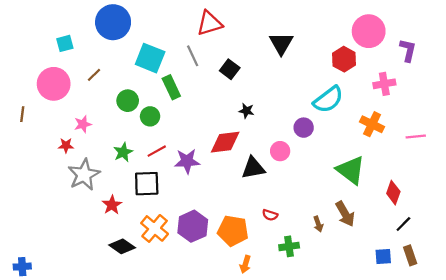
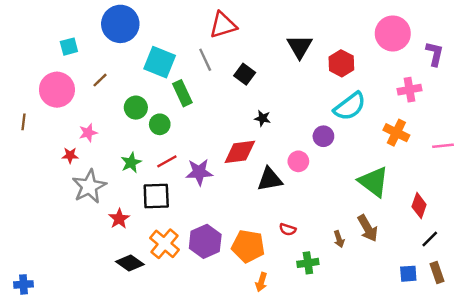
red hexagon: (344, 59) -> (341, 63), moved

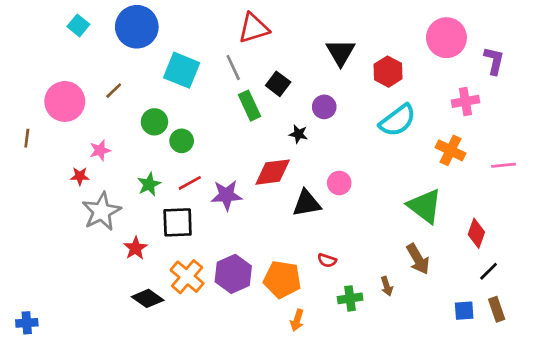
cyan square: (69, 47) -> (78, 25), moved, turned -36
green rectangle: (182, 93) -> (250, 106), moved
purple circle: (323, 136) -> (324, 107), moved
brown arrow: (339, 239) -> (387, 286), moved

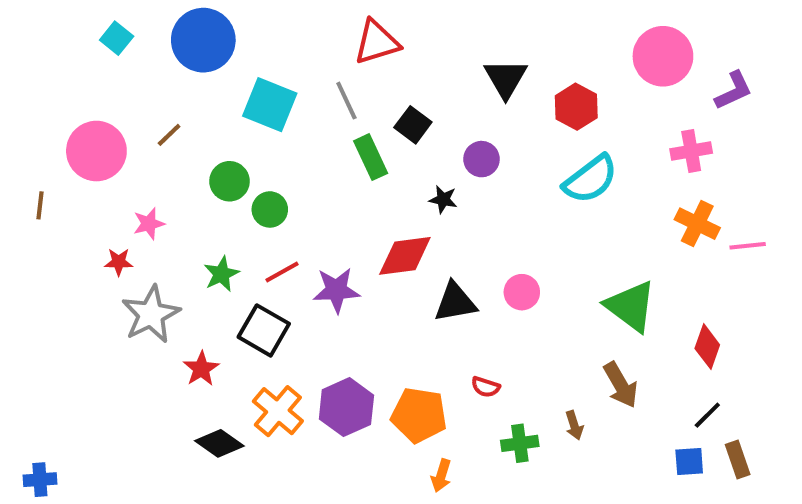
purple L-shape: (494, 61) -> (734, 91), turned 52
orange cross: (451, 150) -> (697, 224), moved
pink circle: (339, 183) -> (522, 292), moved
black square: (178, 222) -> (264, 330), turned 32
black line: (489, 271) -> (707, 415), moved

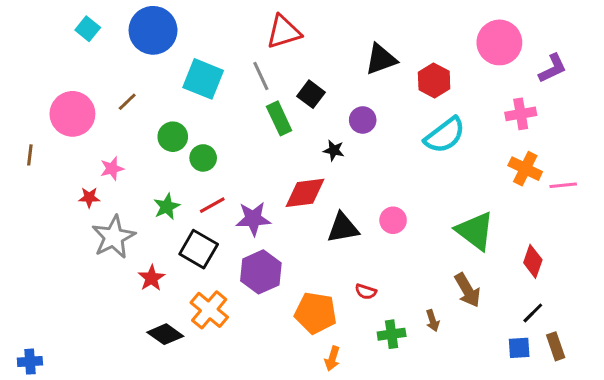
black triangle: (506, 78) -> (381, 59), turned 40
purple hexagon: (346, 407) -> (261, 272), moved

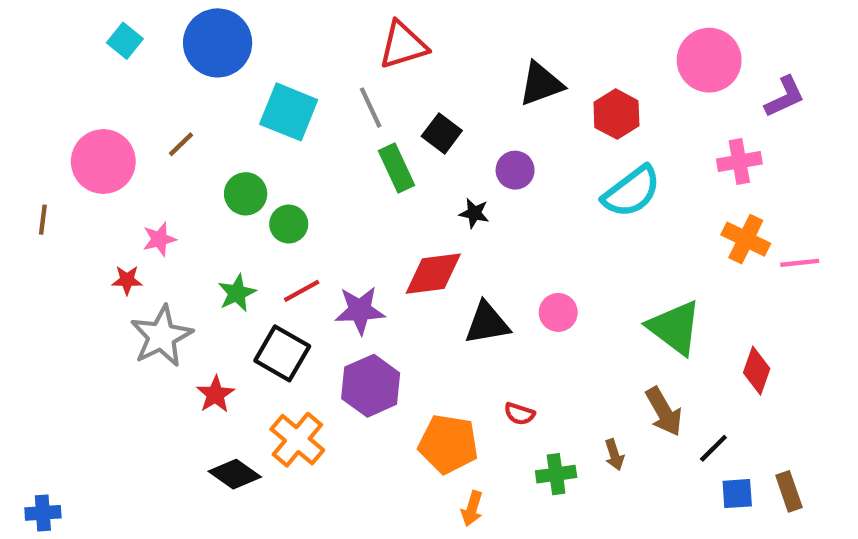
black line: (533, 313) -> (713, 448), moved

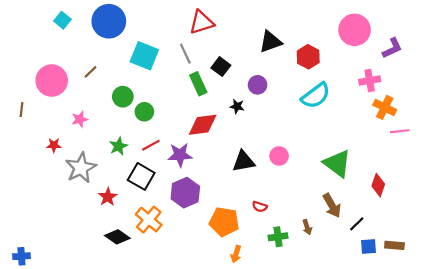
orange cross: (746, 239) -> (385, 107), moved
red diamond: (433, 274) -> (203, 125), moved
red star: (127, 280) -> (54, 145), moved
brown rectangle: (789, 491) -> (394, 245), turned -66

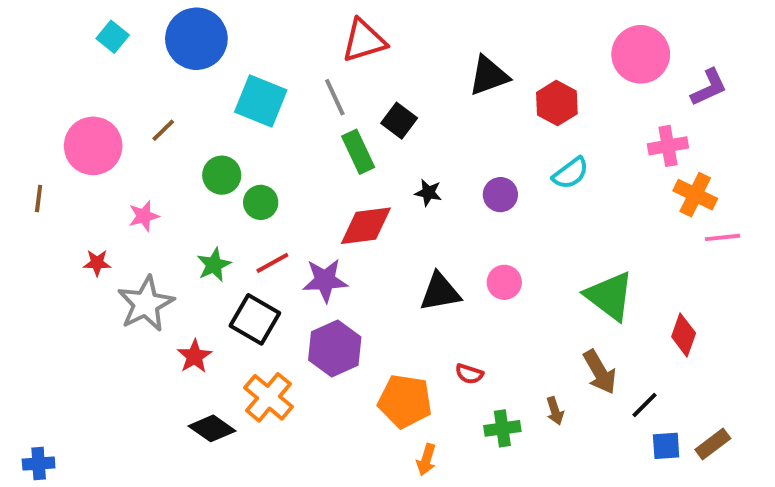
purple circle: (258, 85) -> (500, 195), moved
cyan semicircle: (316, 96) -> (571, 173), size x0.7
brown rectangle: (394, 245) -> (713, 444), turned -42

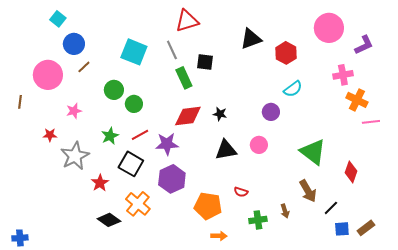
blue circle: (196, 39) -> (74, 44), moved, size x0.7
black square: (399, 121) -> (205, 62), turned -30
black star: (428, 193) -> (220, 114), moved
purple circle: (500, 195) -> (271, 112), moved
orange arrow: (426, 460) -> (219, 236), turned -105

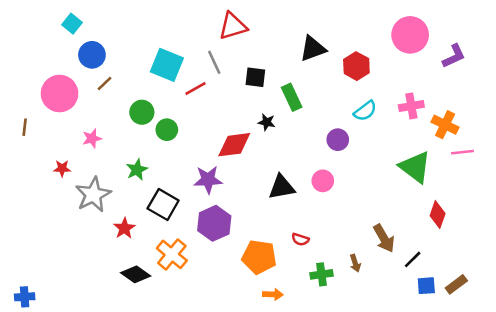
pink cross: (343, 75) -> (411, 106), moved
green rectangle: (184, 78) -> (292, 97), moved
black star: (220, 114) -> (267, 122), moved
red line: (140, 135) -> (196, 89), moved
green triangle: (313, 152) -> (415, 167), moved

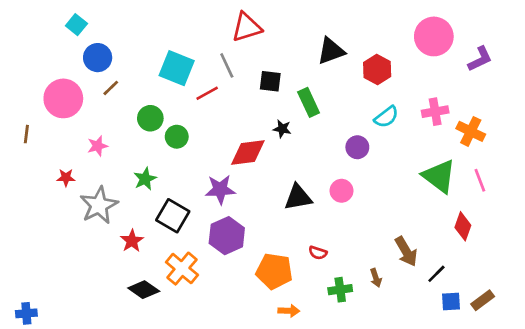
pink line: (462, 152) -> (480, 180), moved, turned 75

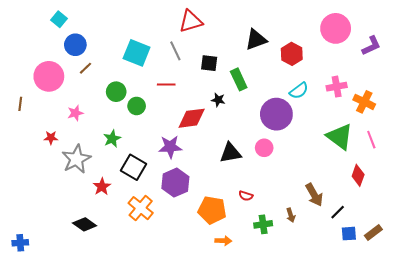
red line: (207, 93) -> (166, 85), moved, turned 30
purple circle: (357, 147) -> (276, 114), size x1.8
black diamond: (144, 290) -> (85, 224), moved

